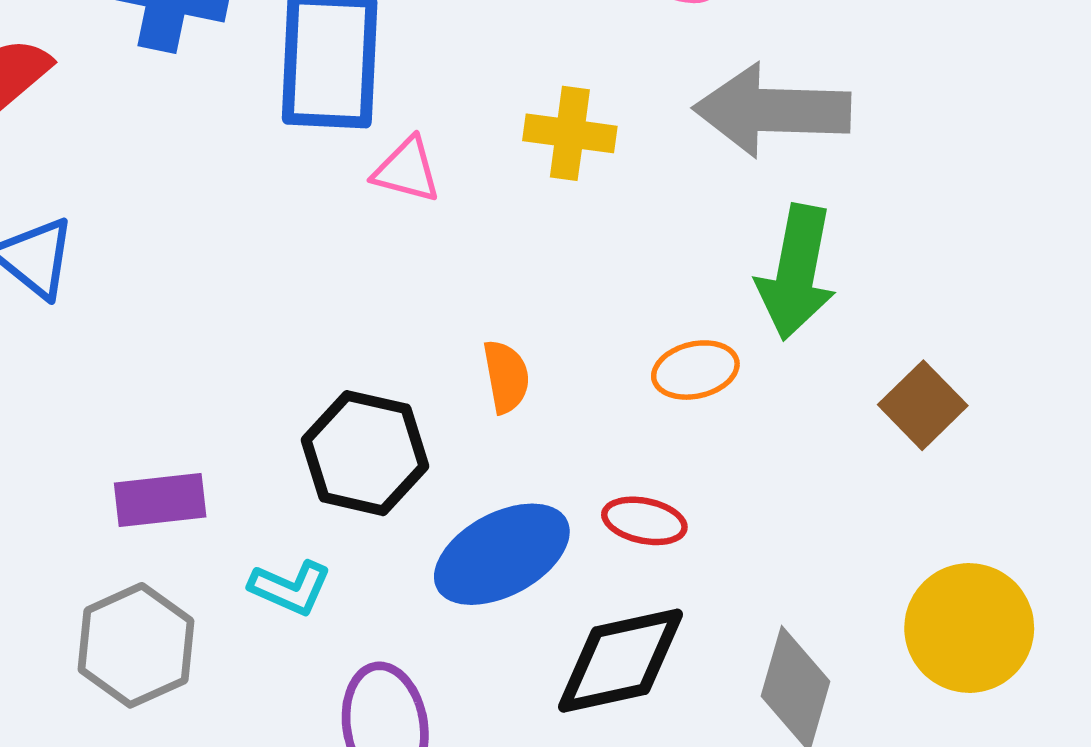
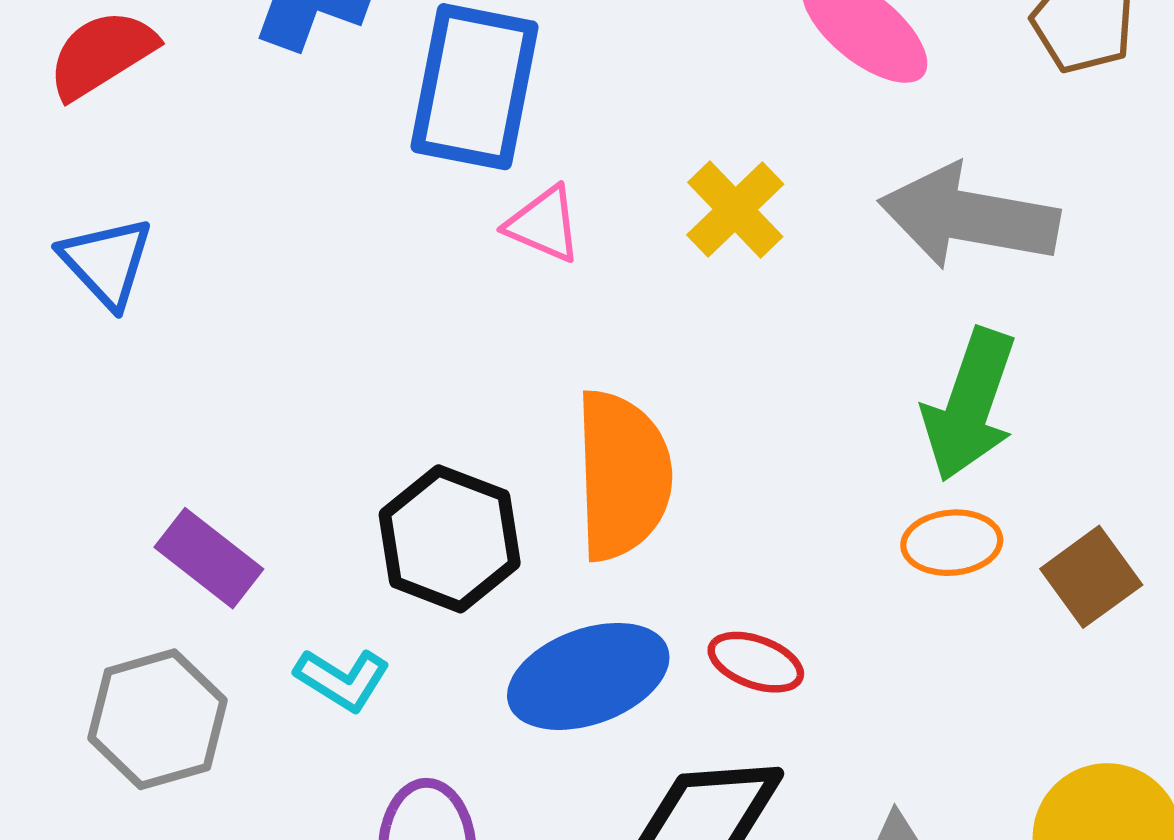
yellow cross: (570, 133) -> (735, 210), turned 30
orange ellipse: (695, 370) -> (952, 543), moved
orange semicircle: (506, 377) -> (623, 475), size x2.0
purple rectangle: (160, 500) -> (209, 558), turned 36

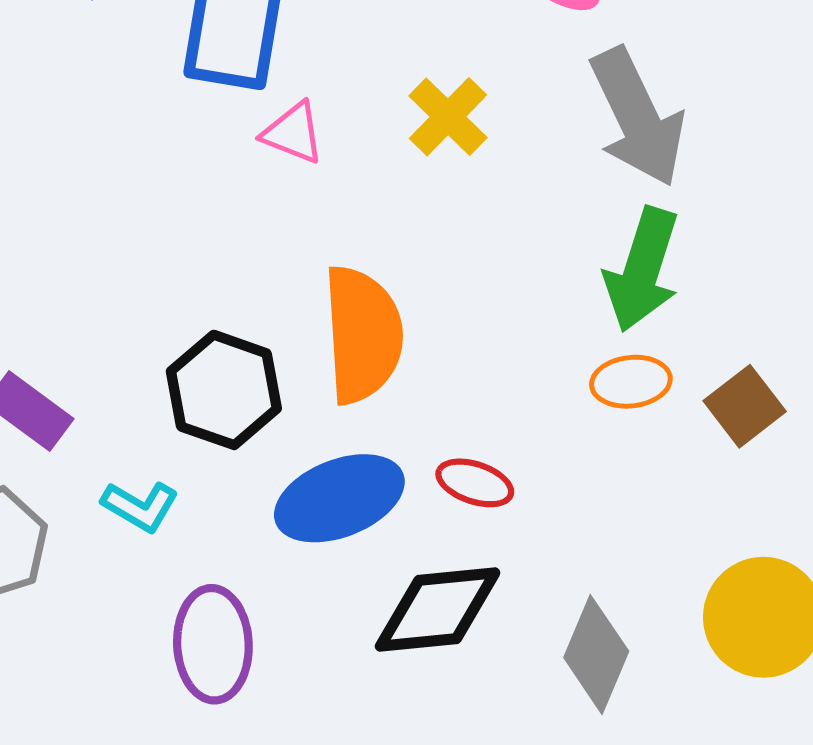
gray arrow: (969, 217) -> (637, 117), turned -124

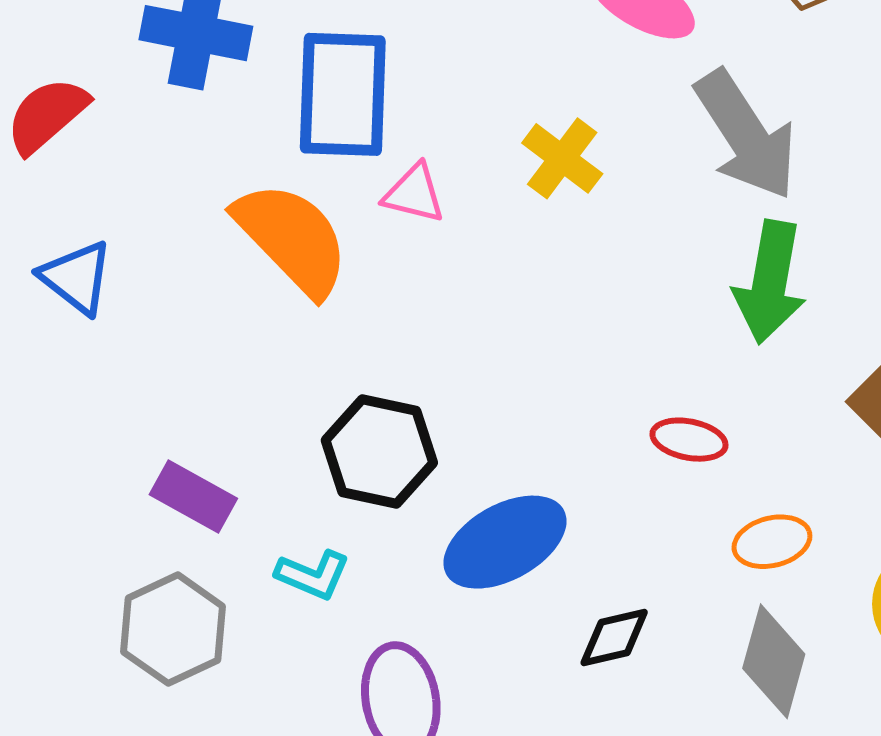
orange semicircle: (363, 334) -> (292, 238), moved, turned -33
orange ellipse: (631, 382) -> (772, 542), moved
red ellipse: (475, 483) -> (689, 440), moved
black diamond: (438, 609) -> (614, 638), size x0.6

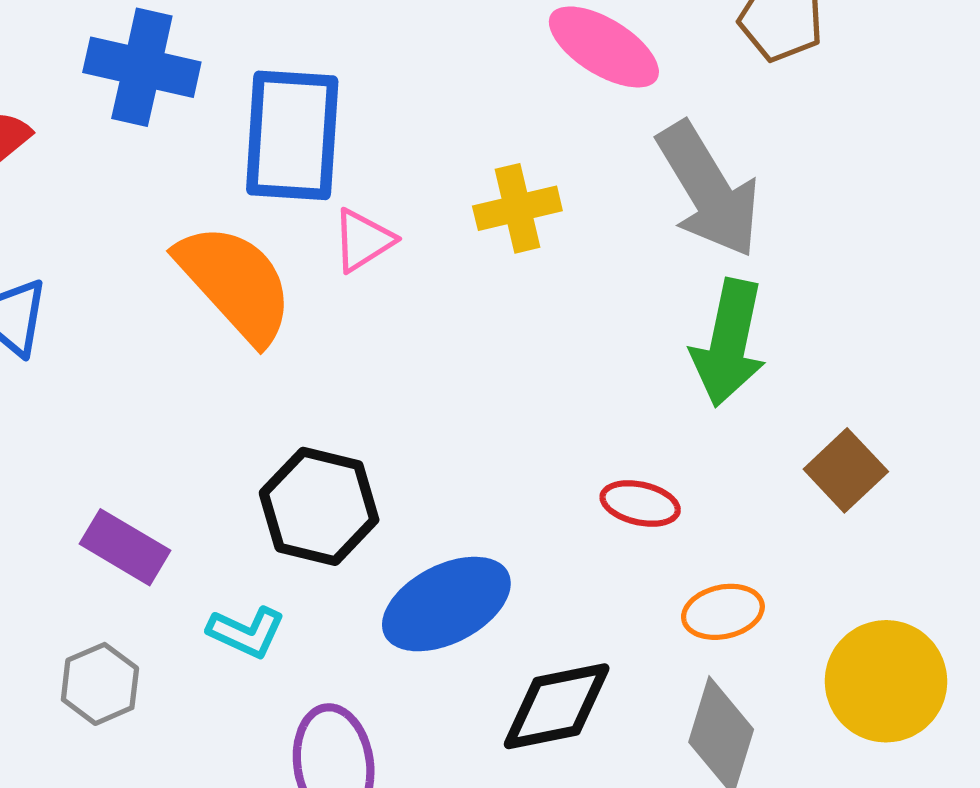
yellow cross: (562, 158) -> (517, 208), turned 38
pink triangle: (414, 194) -> (363, 240), turned -48
gray hexagon: (173, 629) -> (100, 684), size x0.7
black diamond: (614, 638) -> (557, 706), size x1.5

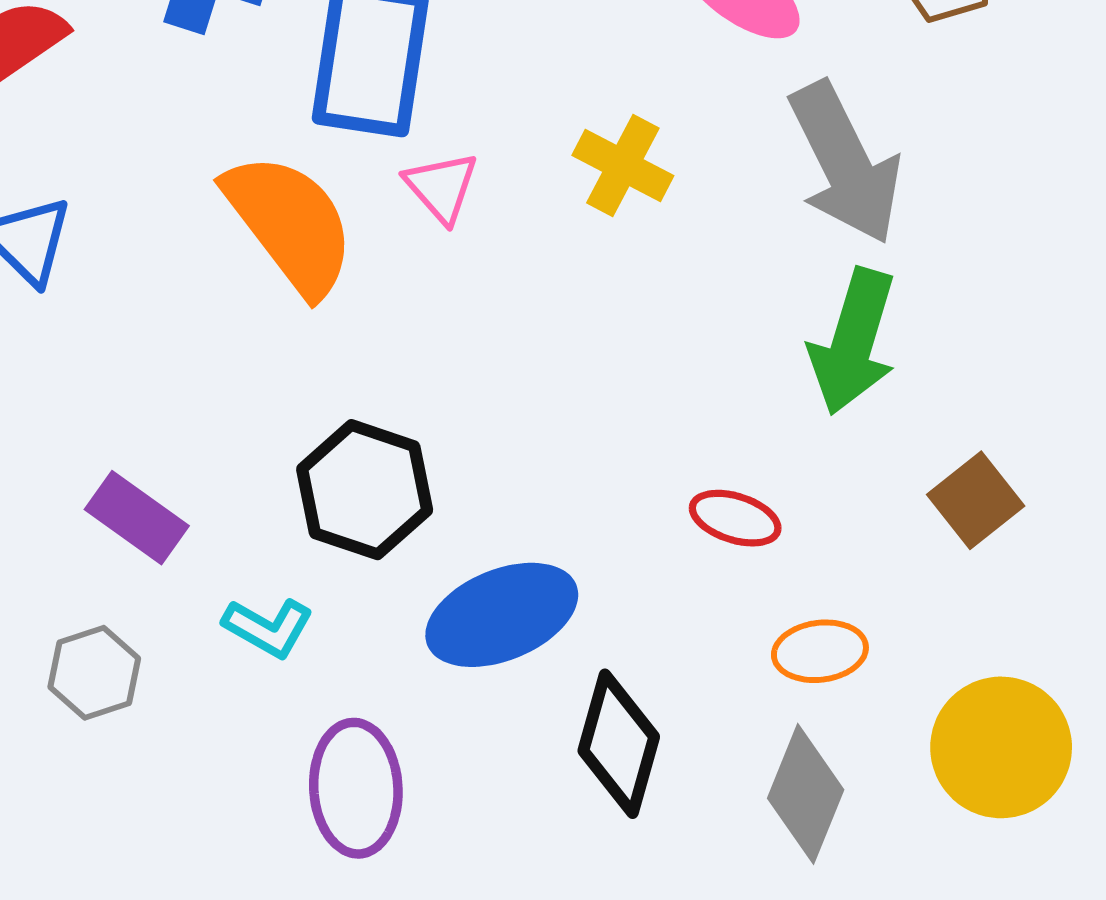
yellow cross: (517, 208) -> (623, 166), turned 36
pink triangle: (363, 240) -> (441, 187), turned -44
black diamond: (557, 706) -> (619, 744), turned -68

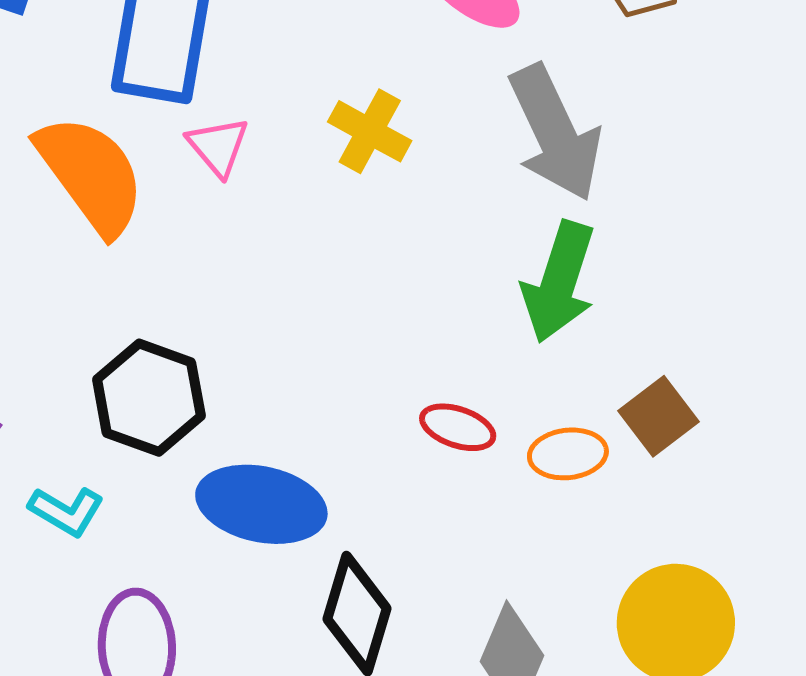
blue ellipse: (502, 615) -> (261, 504), turned 33
orange ellipse: (820, 651) -> (568, 454), moved

